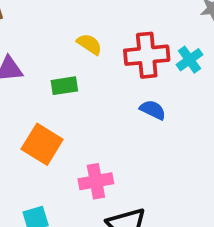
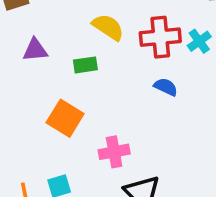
yellow semicircle: (89, 44) -> (108, 27), size x1.4

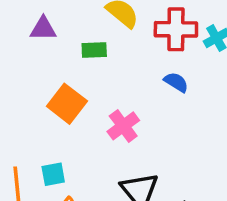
pink cross: (114, 152) -> (123, 126), moved, turned -32

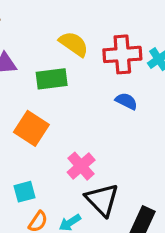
green rectangle: (94, 50) -> (52, 79), size x1.4
pink cross: (123, 126) -> (81, 166), moved

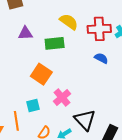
pink cross: (81, 166) -> (62, 97), moved
cyan square: (25, 192) -> (33, 105), moved

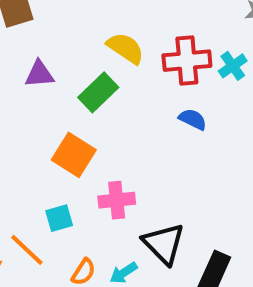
green rectangle: (55, 43) -> (98, 92), turned -36
pink cross: (62, 97) -> (117, 200), turned 36
orange line: (16, 121) -> (27, 250), turned -36

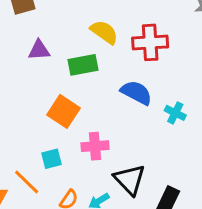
cyan cross: (233, 66) -> (175, 113), moved, turned -30
green rectangle: (98, 92) -> (83, 65), turned 32
blue semicircle: (193, 119) -> (136, 93), moved, size x1.5

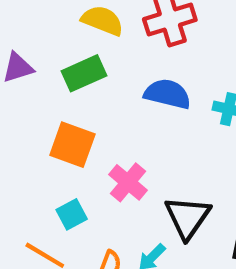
pink cross: (95, 146) -> (128, 182), turned -32
black triangle: (130, 180) -> (187, 217), turned 32

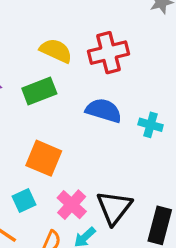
orange square: (72, 145) -> (44, 158), moved
pink cross: (128, 182) -> (72, 205), moved

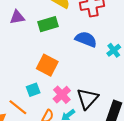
cyan cross: (151, 125) -> (114, 50), turned 32

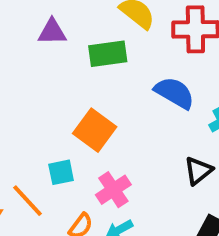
black triangle: (87, 99) -> (198, 171), moved, size x0.7

